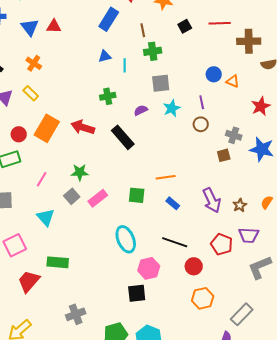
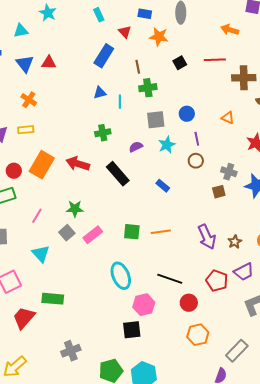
blue circle: (214, 74) -> (187, 114), moved
yellow rectangle: (31, 93) -> (26, 130), turned -49
orange line: (166, 177) -> (161, 232), moved
blue rectangle: (173, 203) -> (163, 186), moved
purple trapezoid: (249, 235) -> (244, 272), turned -30

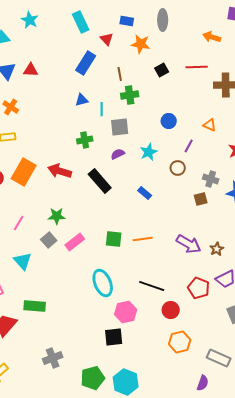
cyan rectangle: (99, 15) -> (81, 22), size x1.5
gray square: (156, 120) -> (120, 127), moved
purple line: (197, 139) -> (189, 146), moved, turned 40
purple arrow: (207, 237) -> (189, 244), turned -35
gray rectangle: (237, 351) -> (219, 358), turned 70

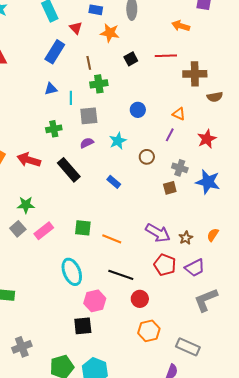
purple line: (189, 146) -> (170, 135), moved
orange line: (143, 239) -> (112, 239), moved, turned 30
red pentagon: (199, 288) -> (165, 265), moved

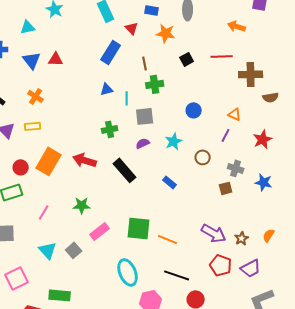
blue star: (208, 182) -> (264, 182), size x0.7
green square: (83, 228) -> (139, 228), size x1.4
gray square: (18, 229) -> (74, 250), moved

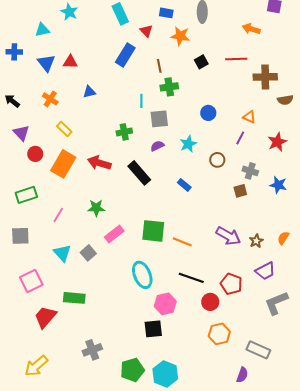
blue triangle: (107, 89) -> (89, 92), moved
yellow rectangle: (33, 126) -> (64, 129), moved, turned 49
red circle: (21, 167) -> (35, 154), moved
red pentagon: (221, 265) -> (231, 284), moved

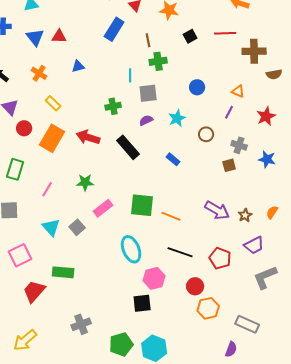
green rectangle: (26, 195) -> (15, 169), turned -55
red circle: (210, 302) -> (195, 286), moved

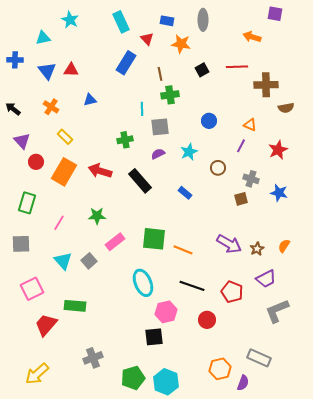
orange hexagon: (208, 308) -> (220, 369), moved

